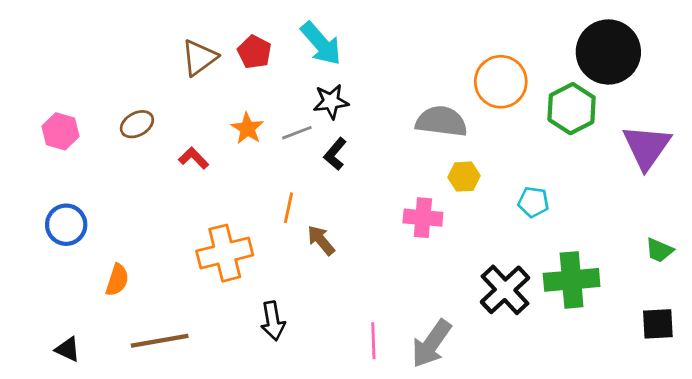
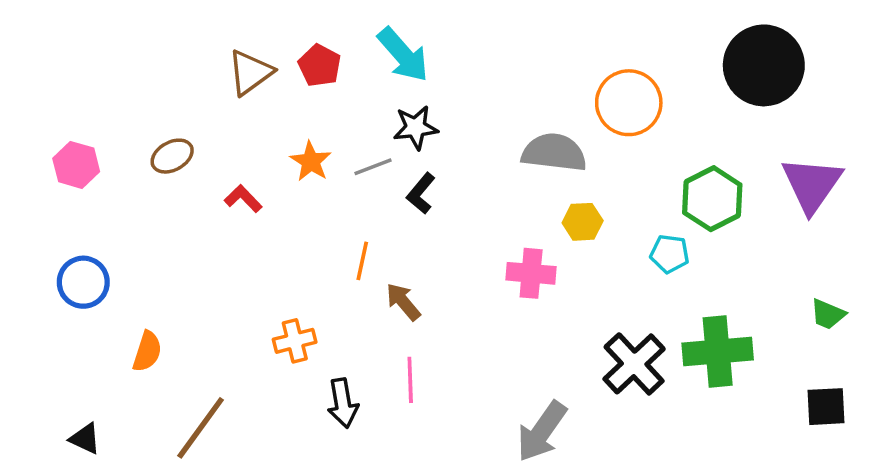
green hexagon: (572, 109) -> (712, 199), moved
orange cross: (225, 253) -> (295, 341), moved, size x0.6
brown line: (160, 341) -> (201, 428), turned -44
pink line: (373, 341) -> (410, 380), moved

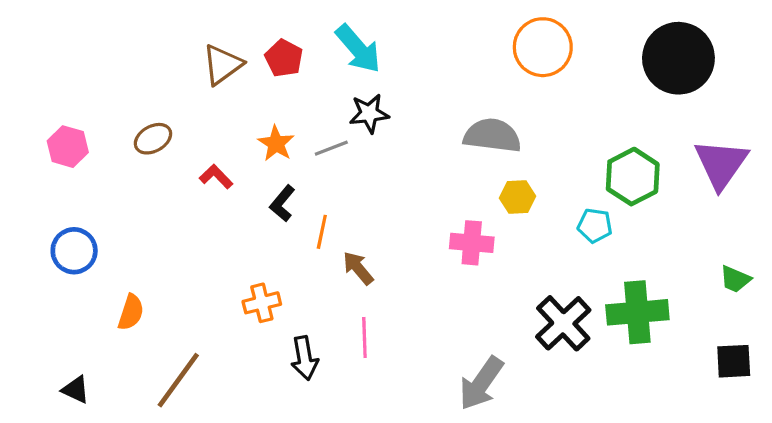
orange circle: (629, 103) -> (543, 47), moved
black L-shape: (421, 193) -> (282, 203), moved

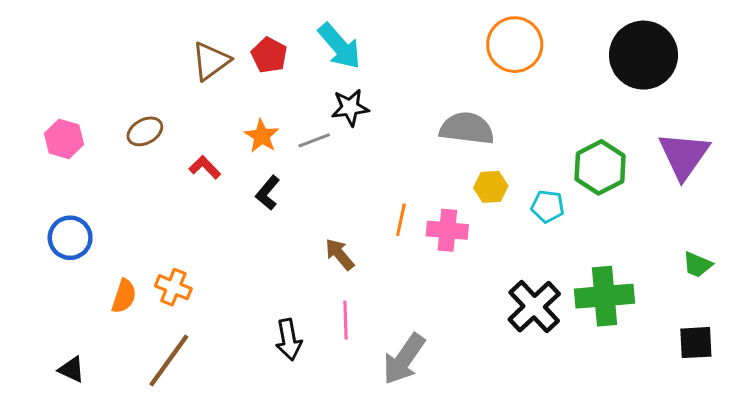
cyan pentagon: (595, 225) -> (548, 206), moved
orange line: (322, 232) -> (401, 220), moved
orange cross: (262, 303) -> (173, 287), moved, turned 36
gray arrow: (481, 383) -> (404, 359), moved

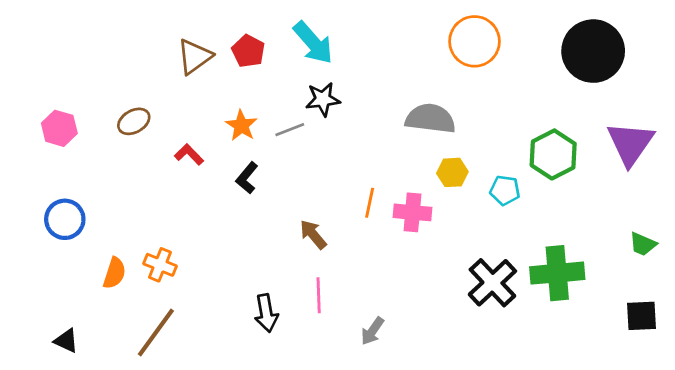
gray arrow: (404, 359) -> (372, 331), size x0.6

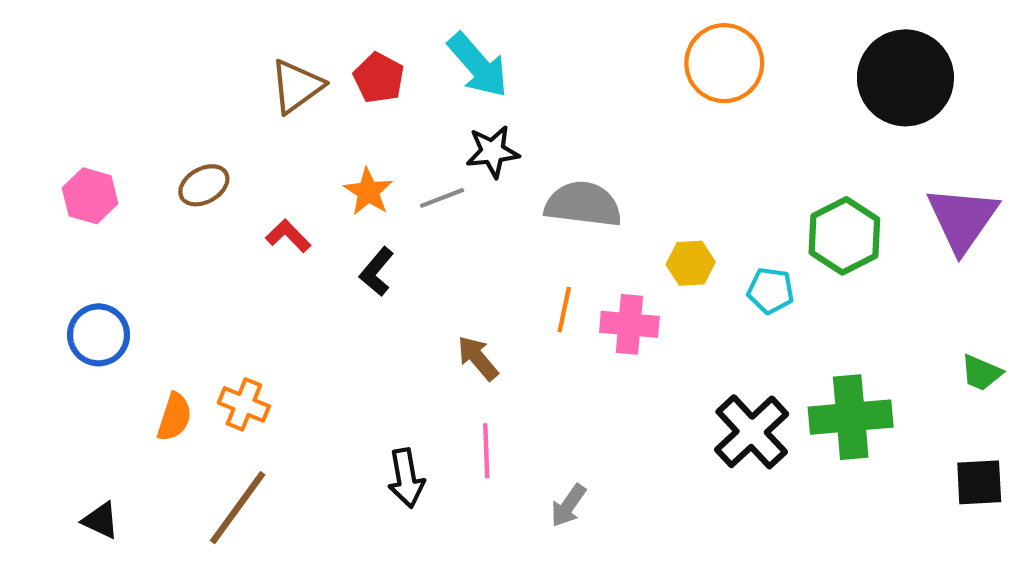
gray semicircle: (430, 119) -> (583, 204), moved

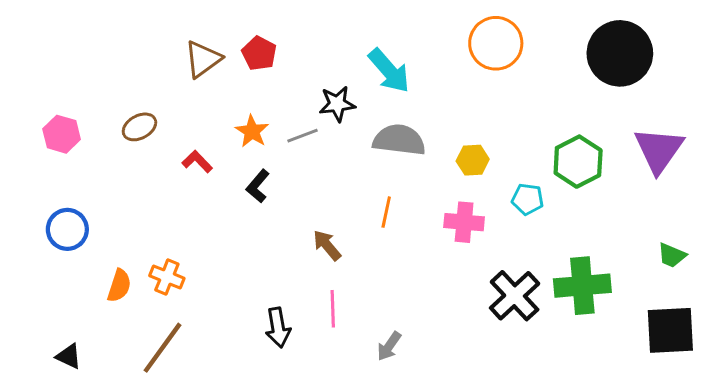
cyan arrow: (478, 65) -> (389, 71), moved
yellow hexagon: (691, 263) -> (473, 160), moved
pink cross: (629, 324) -> (464, 222), moved
black square: (979, 482) -> (670, 330), size x1.5

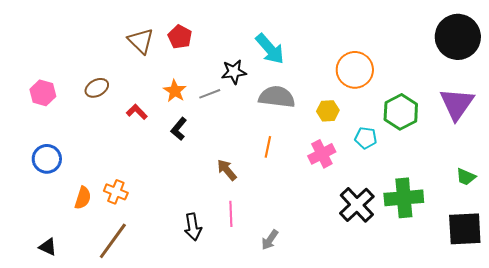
orange circle: (496, 43) -> (355, 70), moved
black circle: (620, 53) -> (458, 37), moved
brown triangle: (203, 59) -> (141, 41), turned -40
pink cross: (464, 222) -> (322, 154), turned -32

